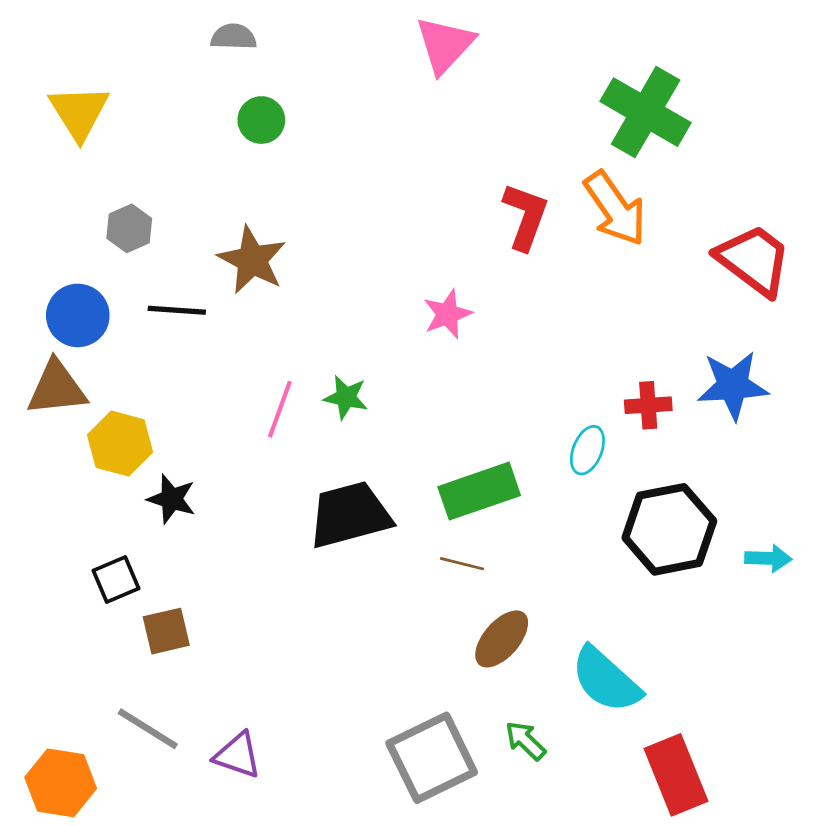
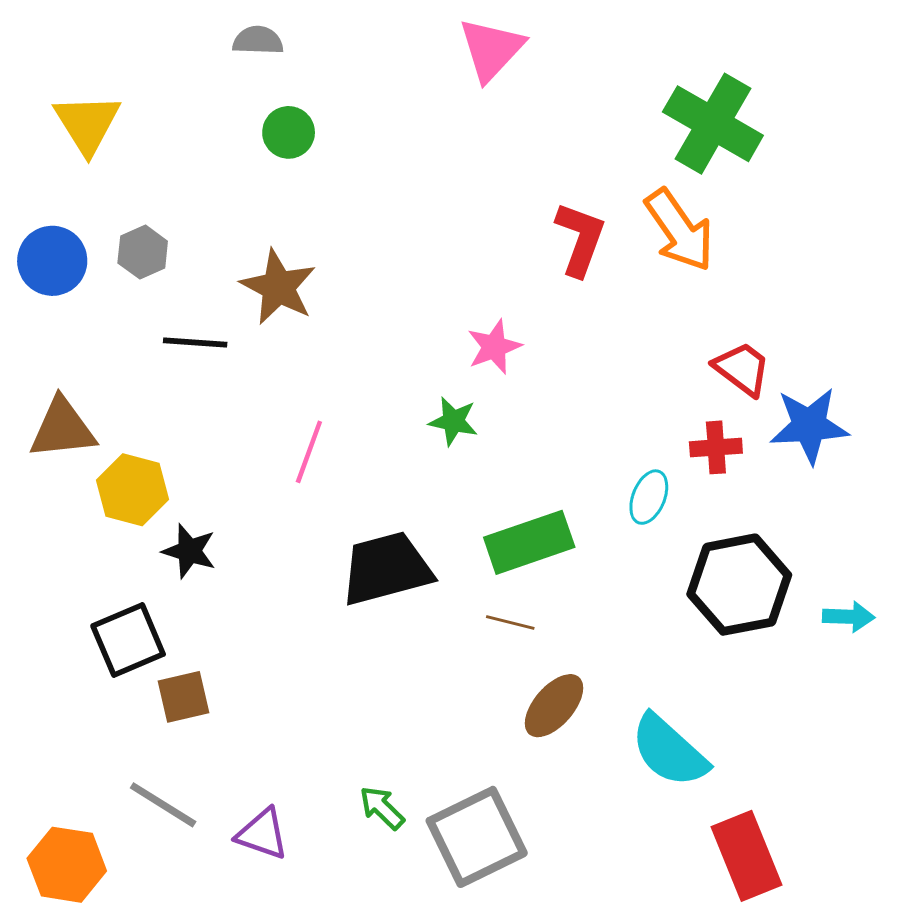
red trapezoid: (754, 260) -> (742, 369), moved, size x0.7
blue circle: (78, 315) -> (52, 261), moved
green star: (346, 397) -> (453, 421), moved
black square: (116, 580) -> (128, 640), size x1.4
green arrow: (525, 741) -> (382, 808), moved

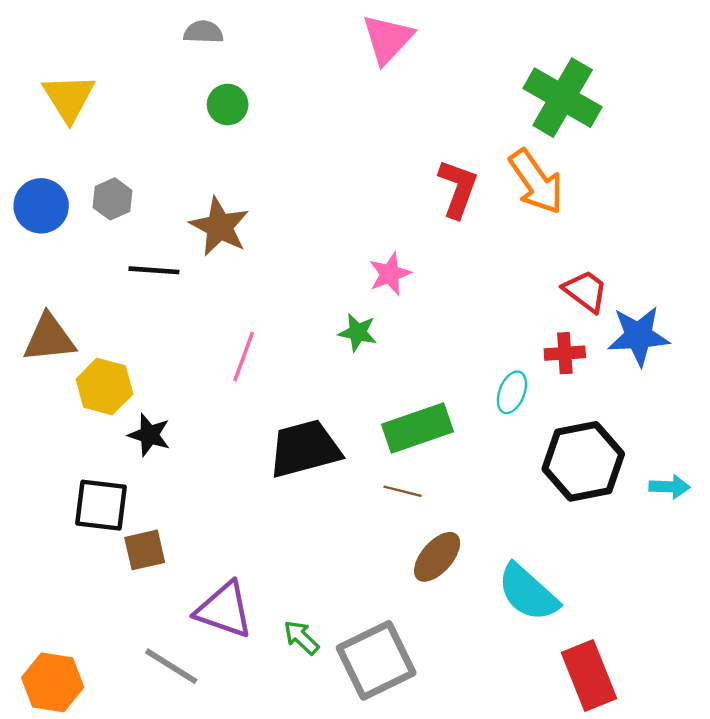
black square: (128, 640) -> (101, 505), turned 30
gray line: (163, 805) -> (171, 666), moved
purple triangle: (262, 834) -> (224, 610), moved, size x1.4

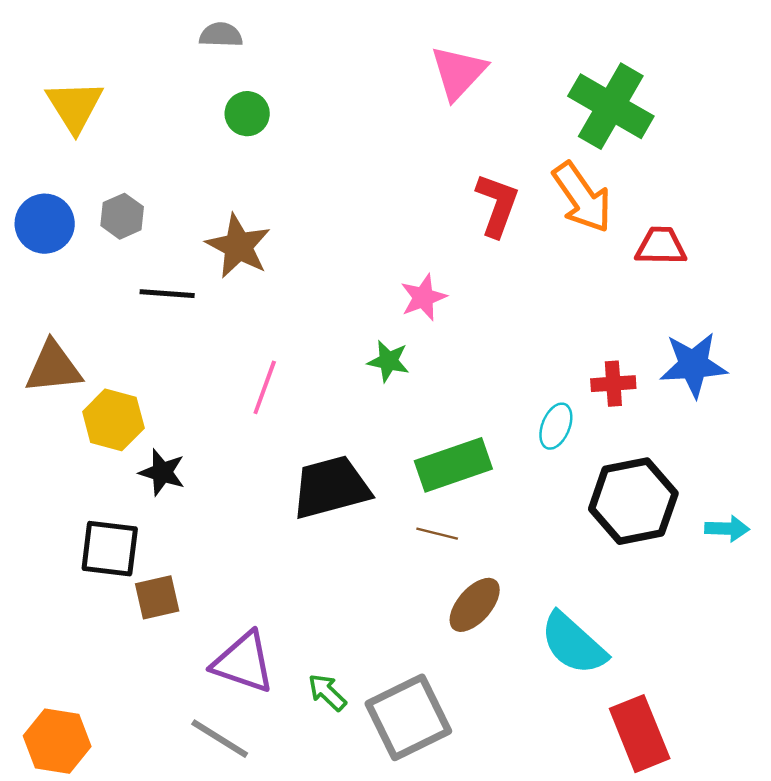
pink triangle: (388, 39) -> (458, 72), moved
red trapezoid: (586, 291) -> (661, 246), moved, turned -36
gray line: (171, 666) -> (220, 739), moved

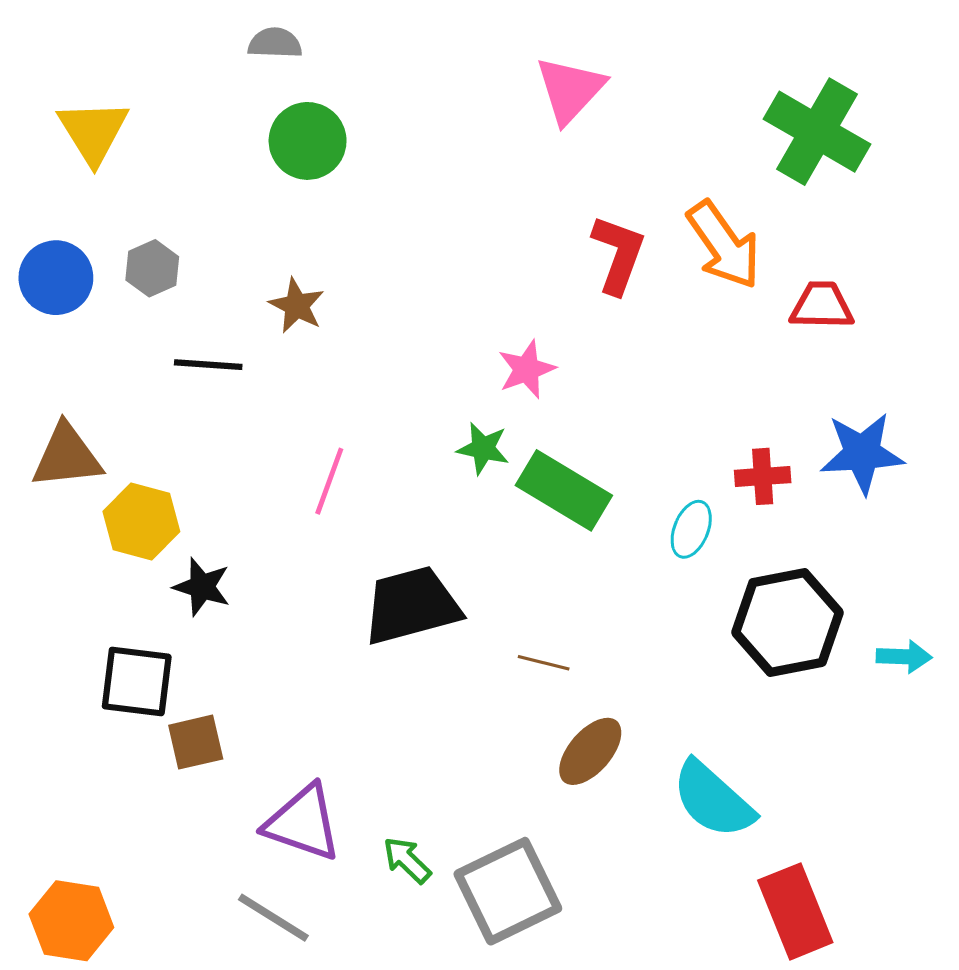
green cross: (611, 106) -> (817, 132), moved
green circle: (247, 114) -> (308, 141), size x1.4
brown star: (238, 246) -> (297, 306), size x0.7
green rectangle: (453, 465) -> (564, 490), moved, turned 50

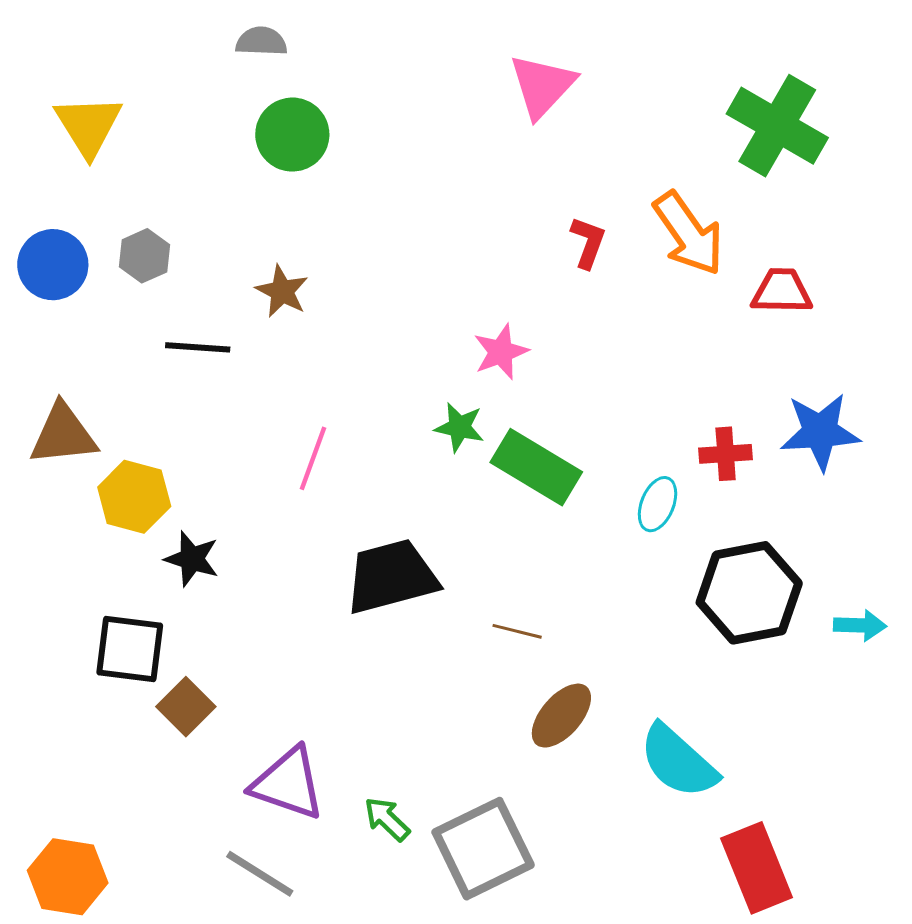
red L-shape: (618, 254) -> (588, 242), size x0.7
brown square: (196, 742) -> (186, 707), turned -32

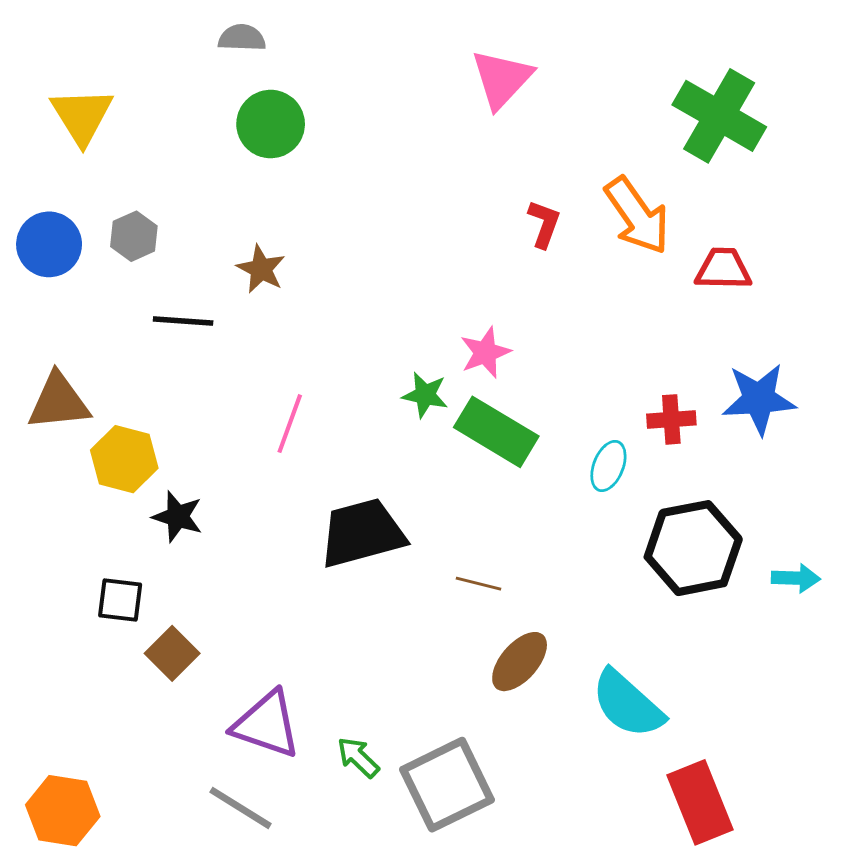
pink star: (501, 352) -> (485, 352), moved
black square: (130, 649) -> (120, 600), size x0.7

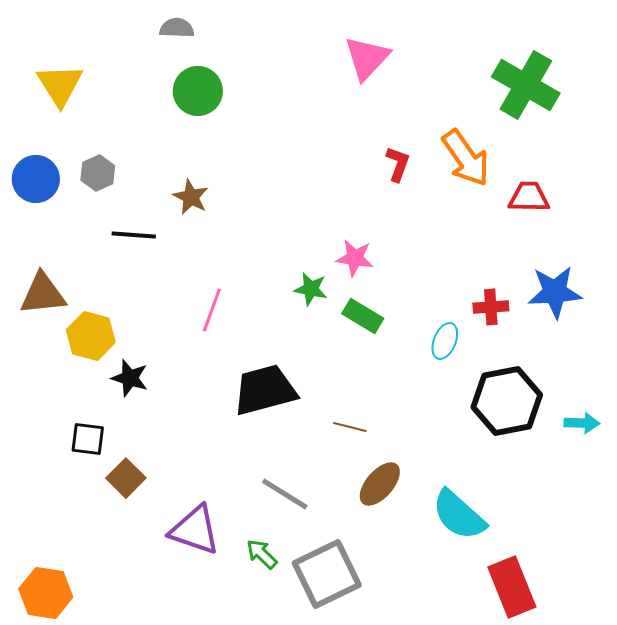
pink star: (485, 352) -> (355, 258), turned 30
green rectangle: (496, 432) -> (363, 316), size x0.7
gray line: (241, 808) -> (285, 494), moved

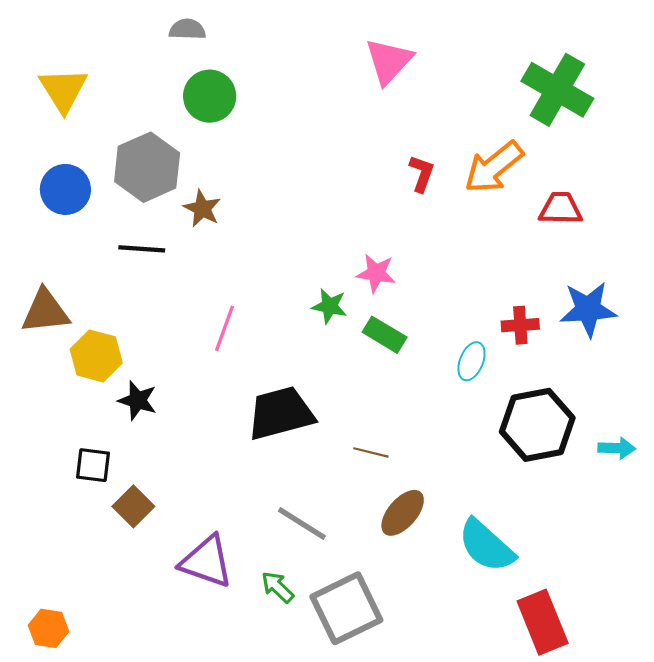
orange arrow: (466, 158) -> (494, 167), turned 86
gray hexagon: (98, 173) -> (147, 167), moved, size x1.8
blue circle: (36, 179) -> (65, 189), moved
orange hexagon: (46, 593) -> (48, 628), size x0.7

